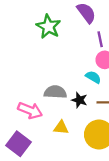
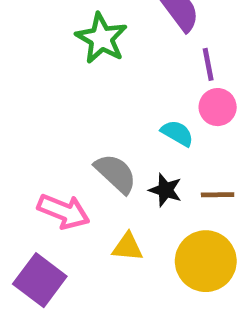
cyan semicircle: (93, 77) -> (177, 133), moved
gray semicircle: (55, 92) -> (116, 173), turned 40

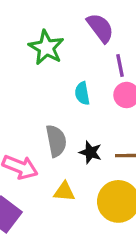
cyan semicircle: (177, 133) -> (82, 93), moved, turned -130
gray semicircle: (116, 173) -> (56, 141), turned 36

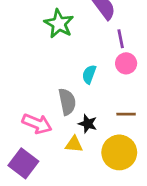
cyan semicircle: (82, 93) -> (89, 74), moved, turned 30
black star: (90, 152) -> (88, 124), moved

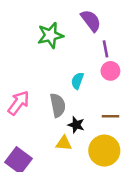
green star: (59, 24) -> (50, 35), turned 30
pink arrow: (37, 124) -> (19, 103), moved, turned -75

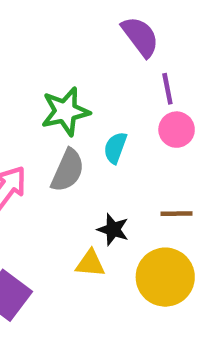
green star: (50, 35) -> (65, 111), moved
gray semicircle: (58, 105) -> (68, 170), moved, turned 35

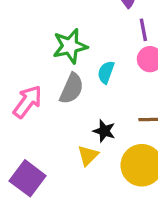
yellow triangle: (90, 263) -> (88, 155), turned -50

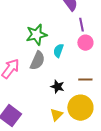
yellow triangle: (88, 155) -> (56, 115), moved

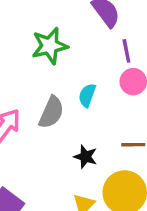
green star: (36, 35) -> (50, 46), moved

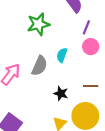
purple line: (126, 51) -> (86, 27), turned 32

